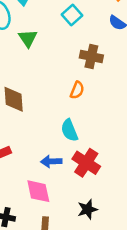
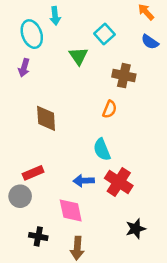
green triangle: (28, 38) -> (78, 56), moved
black star: (88, 209) -> (136, 229), moved

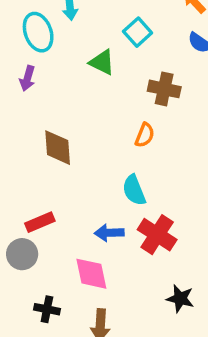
green triangle: (78, 56) -> (102, 62), turned -30
black star: (136, 229) -> (180, 299), turned 30

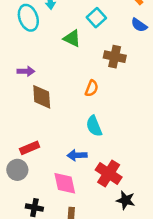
purple arrow: (27, 78) -> (26, 71), moved, turned -105
orange semicircle: (145, 135) -> (92, 88), moved
red cross: (157, 235) -> (109, 173), moved

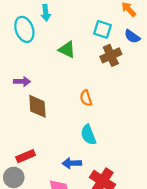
cyan square: (96, 18) -> (103, 29), moved, turned -30
brown cross: (115, 57) -> (111, 55), moved, turned -36
orange semicircle: (92, 88) -> (86, 98), turned 140

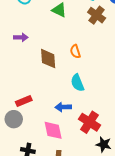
brown cross: (111, 55) -> (97, 15), turned -30
brown diamond: (37, 106) -> (48, 59), moved

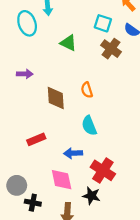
red rectangle: (24, 101) -> (36, 139), moved
gray circle: (14, 119) -> (17, 185), moved
black star: (104, 144) -> (91, 196), moved

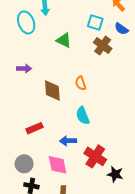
gray circle: (17, 185) -> (24, 164), moved
black star: (91, 196) -> (115, 174), moved

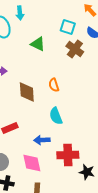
red cross: (95, 156) -> (68, 155), turned -35

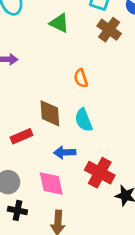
brown diamond: (27, 92) -> (50, 113), moved
red cross: (68, 155) -> (100, 173), turned 30

